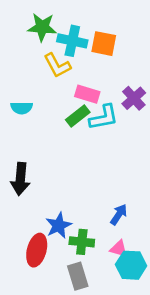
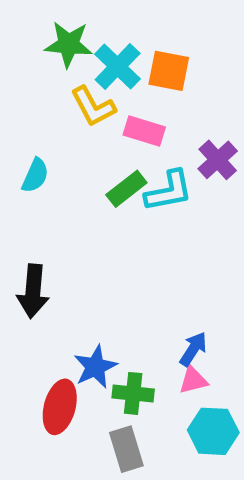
cyan cross: (72, 41) -> (118, 66), turned 32
pink rectangle: (87, 94) -> (144, 131), moved
cyan semicircle: (22, 108) -> (35, 175), turned -65
pink triangle: (119, 249) -> (193, 380), moved, turned -30

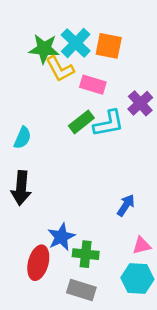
green star: (69, 44) -> (44, 49), moved
cyan semicircle: (35, 175) -> (22, 138), moved
blue arrow: (193, 349) -> (126, 205), moved
pink triangle: (193, 380) -> (142, 245), moved
gray rectangle: (126, 449) -> (81, 290), turned -56

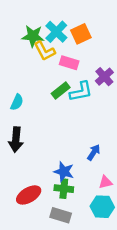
orange square: (109, 46) -> (81, 34), turned -36
blue star: (61, 237) -> (64, 172), moved, turned -30
red ellipse: (38, 263) -> (29, 195), turned 45

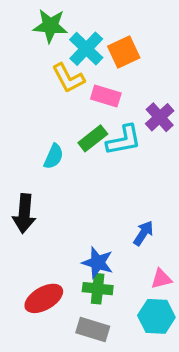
green star: (33, 36) -> (50, 26), moved
cyan semicircle: (17, 102) -> (54, 156), moved

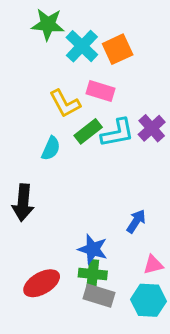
yellow L-shape: (68, 78) -> (65, 103), moved
purple cross: (160, 117) -> (152, 128), moved
gray rectangle: (93, 329) -> (99, 296), moved

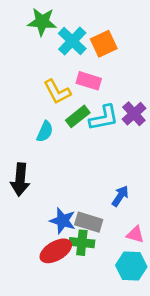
blue star: (93, 249) -> (63, 221), moved
pink triangle: (153, 265) -> (135, 234), turned 30
red ellipse: (42, 283) -> (56, 251), moved
gray rectangle: (99, 296) -> (89, 222), moved

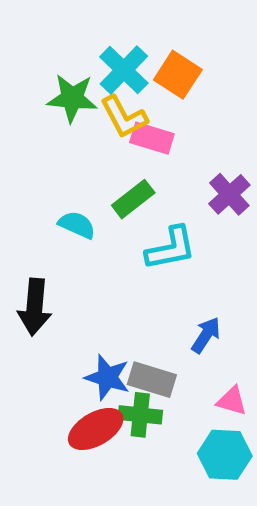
green star: (42, 22) -> (72, 98), moved
orange square: (104, 44) -> (178, 75), turned -32
yellow L-shape: (57, 92) -> (124, 117), moved
cyan L-shape: (104, 118) -> (171, 248), moved
cyan semicircle: (45, 132) -> (77, 225), turned -90

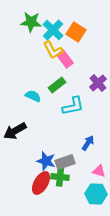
green star: (72, 98) -> (31, 22), moved
pink rectangle: (152, 138) -> (65, 59), turned 36
black arrow: (35, 307) -> (15, 131), turned 55
gray rectangle: (152, 380) -> (65, 162), turned -36
red ellipse: (96, 429) -> (41, 183), turned -30

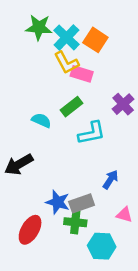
pink rectangle: (65, 59) -> (82, 74), turned -36
red ellipse: (41, 183) -> (30, 230), moved
cyan hexagon: (96, 194) -> (102, 246), moved

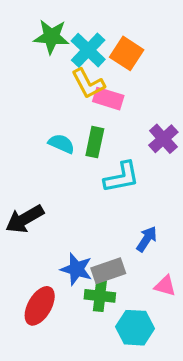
green rectangle: (72, 107) -> (95, 142), turned -40
cyan semicircle: (41, 120) -> (61, 144), moved

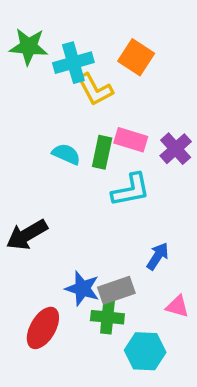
green star: (51, 37) -> (29, 47), moved
cyan cross: (88, 50) -> (73, 63), moved, turned 30
pink rectangle: (108, 99) -> (131, 140), moved

